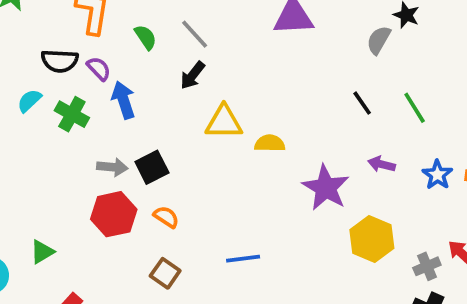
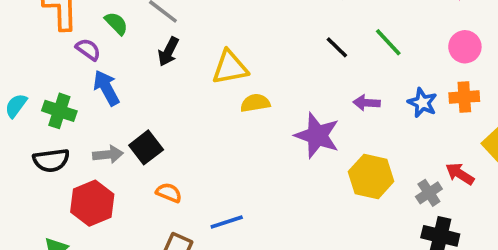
black semicircle: (60, 61) -> (51, 160), moved
purple semicircle: (99, 69) -> (88, 49), moved
yellow triangle: (224, 122) -> (230, 67), moved
red hexagon: (114, 214) -> (92, 203), moved
blue line: (243, 259) -> (227, 222), moved

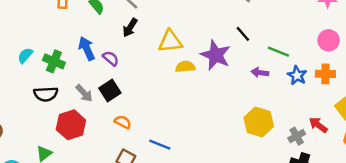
green line: (388, 42) -> (278, 52), moved, turned -30
purple semicircle: (88, 49) -> (111, 58), moved
purple star: (317, 135) -> (216, 55), moved
gray arrow: (108, 154) -> (84, 93), turned 48
blue line: (227, 222) -> (160, 145), turned 35

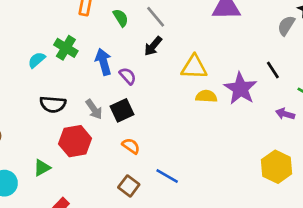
green cross: (54, 61) -> (66, 48), moved

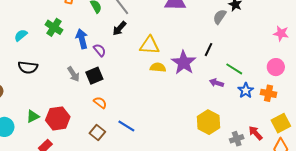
cyan semicircle: (37, 60) -> (21, 35), moved
black line: (273, 70) -> (208, 50), turned 56
black semicircle: (53, 104) -> (28, 67), moved
red hexagon: (75, 141) -> (58, 118), moved

